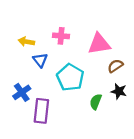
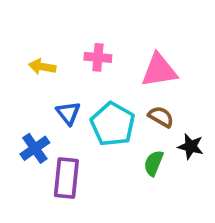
blue triangle: (40, 60) -> (68, 113), moved
brown semicircle: (115, 66) -> (161, 117), moved, turned 63

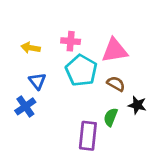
blue triangle: (68, 113) -> (37, 81), moved
cyan pentagon: (113, 124) -> (81, 70), moved
purple rectangle: (66, 178) -> (88, 136), moved

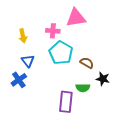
yellow arrow: (31, 48) -> (23, 36), turned -112
pink triangle: (115, 50) -> (76, 18), moved
green semicircle: (111, 117) -> (83, 88), turned -112

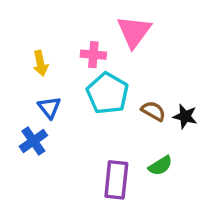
pink triangle: (76, 18) -> (134, 32), turned -45
black star: (103, 79) -> (185, 116), moved
green semicircle: (83, 88) -> (160, 166), moved, turned -32

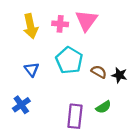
pink cross: (93, 55) -> (60, 24), moved
yellow arrow: (40, 63) -> (30, 26), moved, size x1.5
blue cross: (33, 141) -> (21, 105), moved

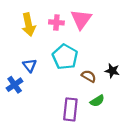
brown semicircle: (99, 72) -> (89, 76), moved
blue cross: (21, 105) -> (15, 85), moved

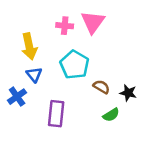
yellow arrow: (29, 25) -> (29, 46), moved
black star: (112, 71) -> (128, 93), moved
purple rectangle: (70, 109) -> (56, 114), moved

